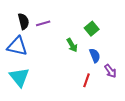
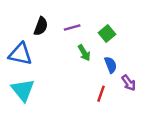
black semicircle: (23, 21) -> (41, 26), moved, turned 35
purple line: (43, 23) -> (72, 28), moved

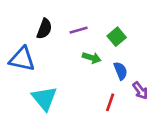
green arrow: (84, 53) -> (92, 58), turned -42
cyan triangle: (23, 90) -> (44, 98), moved

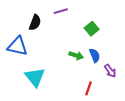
purple line: (79, 30) -> (61, 11), moved
green arrow: (92, 58) -> (76, 55), moved
red line: (110, 102) -> (88, 88), moved

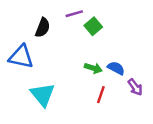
green square: (92, 29) -> (93, 26), moved
blue semicircle: (95, 55) -> (116, 68), turned -40
red line: (88, 88) -> (101, 95), moved

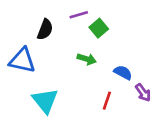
green arrow: (93, 68) -> (87, 59), moved

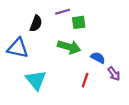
green square: (99, 28) -> (79, 22), turned 32
green arrow: (87, 59) -> (69, 47), size x1.5

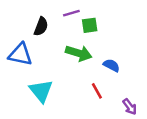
purple arrow: (114, 74) -> (130, 107), moved
red line: (85, 80) -> (97, 91), turned -48

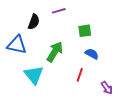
green square: (90, 25) -> (85, 31), moved
green arrow: (79, 53) -> (55, 52), moved, turned -75
red line: (97, 91) -> (80, 75), turned 48

